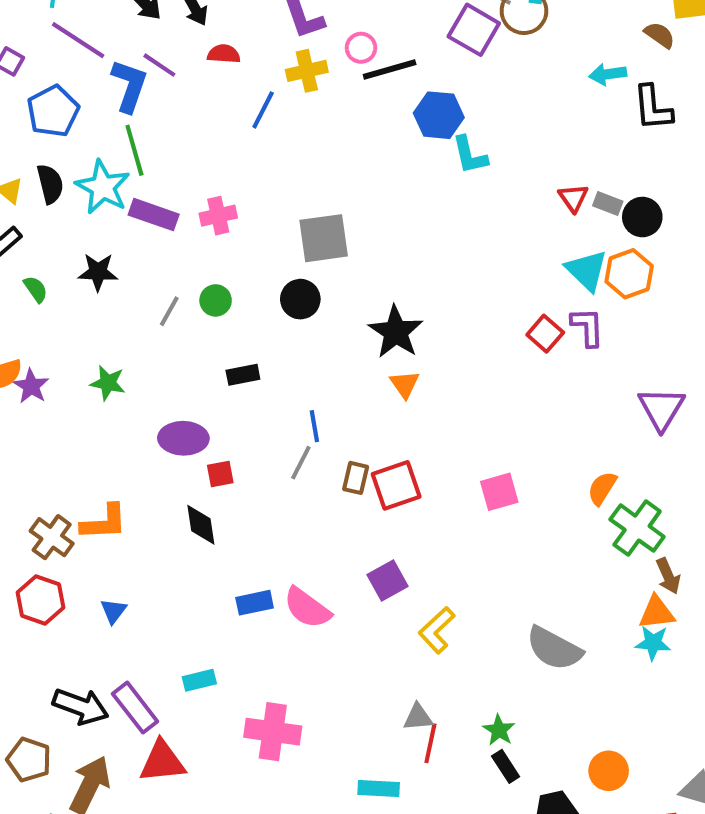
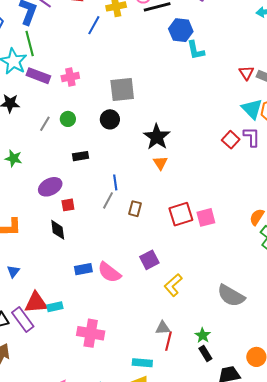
purple ellipse: (183, 438) -> (50, 187), turned -30
red square: (396, 485) -> (181, 214), moved
red triangle: (162, 762) -> (36, 303), moved

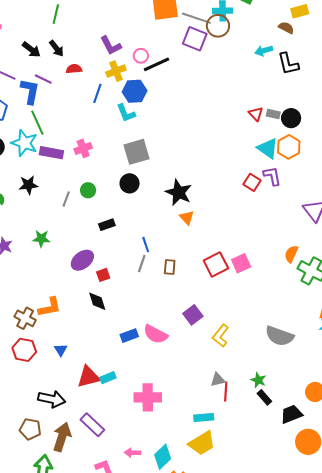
blue hexagon: (181, 30) -> (135, 91), moved
cyan L-shape: (196, 50) -> (126, 113), moved
purple rectangle: (23, 319) -> (92, 425), moved

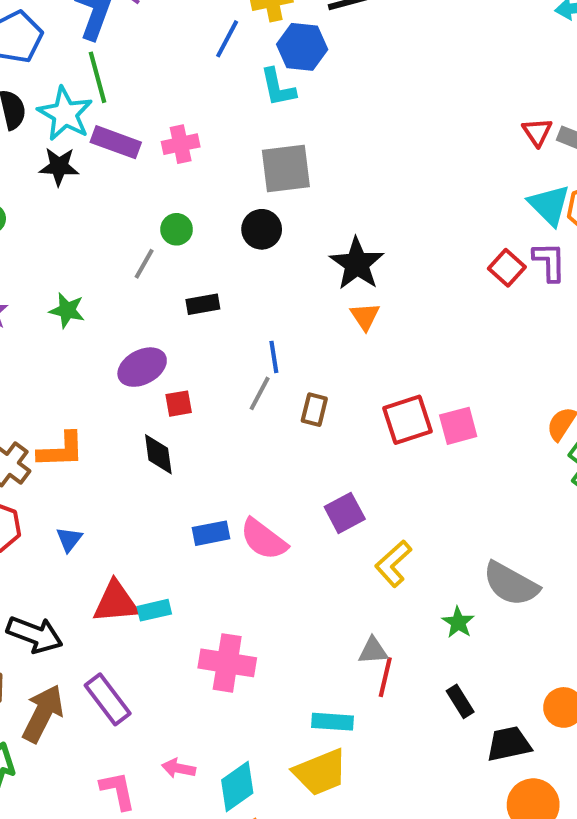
black star: (28, 185) -> (59, 166), moved
gray line: (66, 199) -> (144, 264), moved
green star: (258, 380) -> (458, 622), moved

